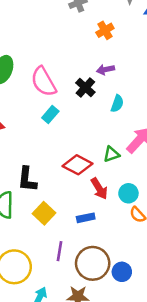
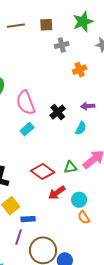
purple arrow: (105, 70) -> (88, 106), moved
red arrow: (99, 189) -> (57, 193), turned 78
blue rectangle: (86, 218) -> (28, 219), moved

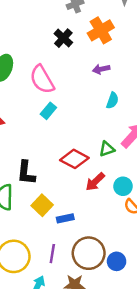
orange cross: (80, 70) -> (101, 30), size x1.5
purple arrow: (88, 106) -> (101, 69), moved
black cross: (58, 112) -> (63, 38), moved
purple line: (19, 237) -> (52, 254), moved

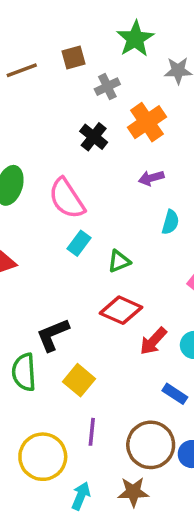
green triangle: (107, 149) -> (119, 261), moved
black L-shape: (26, 173) -> (53, 335), turned 65
blue rectangle: (65, 218) -> (175, 394), moved, turned 49
purple line: (52, 254) -> (92, 432), moved

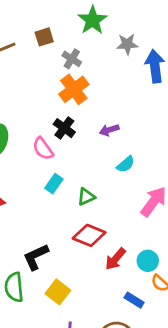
gray cross: (107, 87) -> (72, 59), turned -30
orange cross: (147, 122) -> (74, 89), moved
black cross: (94, 137) -> (64, 128), moved
pink semicircle: (67, 199) -> (43, 149), size x0.7
cyan semicircle: (170, 222) -> (126, 164), turned 36

